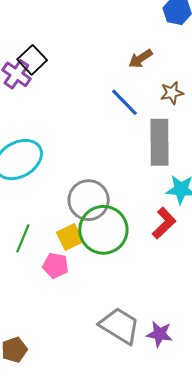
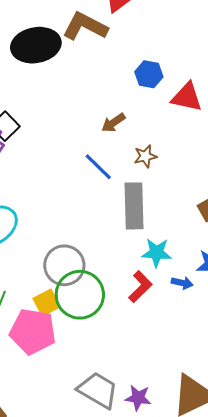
pink pentagon: (56, 265) -> (33, 331), size x1.8

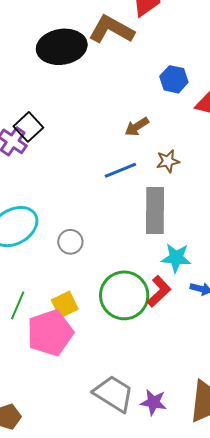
blue line: (98, 167) -> (120, 170), turned -68
gray circle: (64, 265) -> (70, 242), moved, size x0.6
green circle: (80, 295) -> (124, 295), moved
pink pentagon: (33, 331) -> (50, 333), turned -30

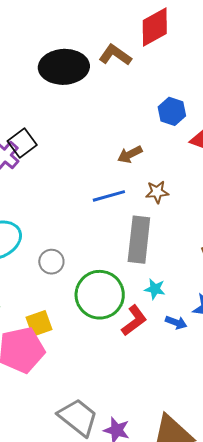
brown L-shape: (111, 30) -> (115, 55), size x0.7
cyan star: (176, 258) -> (155, 289), size x0.7
green circle: (124, 295) -> (100, 295), moved

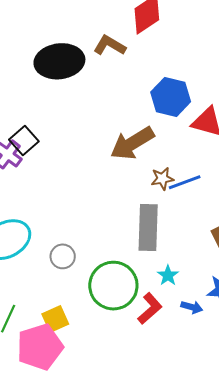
blue hexagon: (172, 111) -> (171, 97), size x1.4
brown arrow: (130, 154) -> (132, 143), size x1.8
blue line: (109, 196) -> (185, 182), moved
cyan star: (155, 289) -> (168, 275), turned 30

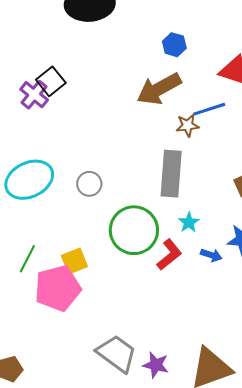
blue hexagon: (171, 97) -> (174, 45), moved, size x0.6
blue line: (185, 182) -> (209, 109), moved
gray circle: (63, 256) -> (89, 184), moved

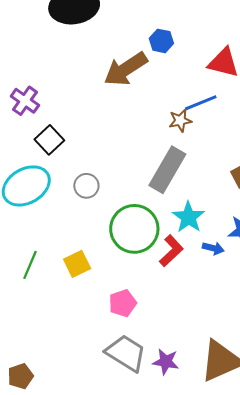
black square: (51, 81) -> (49, 140), moved
brown arrow: (159, 89) -> (126, 69), moved
gray rectangle: (171, 174) -> (167, 170), turned 30
cyan star: (189, 222) -> (189, 217), size x1.5
pink pentagon: (58, 288) -> (123, 303), moved, size x0.6

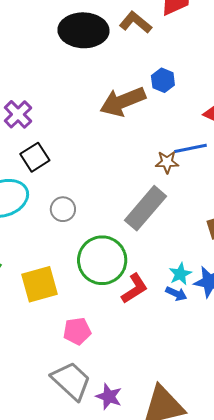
cyan star: (189, 217) -> (180, 274), moved, size x0.7
yellow square: (77, 264) -> (40, 284), size x1.4

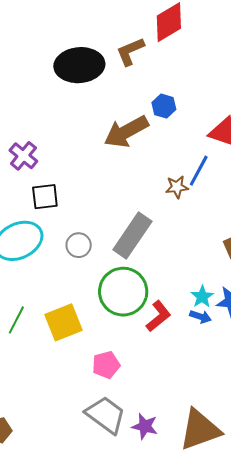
brown L-shape: (136, 22) -> (130, 51), turned -56
blue line: (190, 148) -> (199, 171), turned -44
black square: (35, 157) -> (45, 197), turned 32
gray rectangle: (145, 208) -> (132, 235), moved

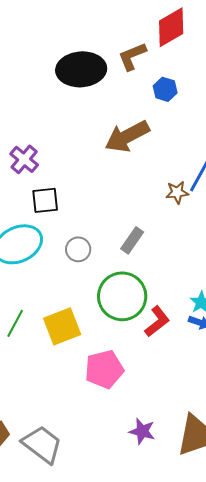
blue hexagon: (164, 106) -> (165, 89), moved
gray rectangle: (132, 235) -> (132, 240), size x0.6
pink pentagon: (106, 365) -> (104, 369), size x1.4
gray trapezoid: (106, 415) -> (42, 444), moved

